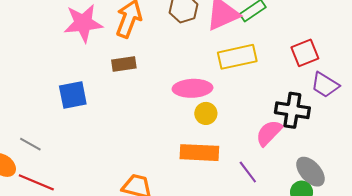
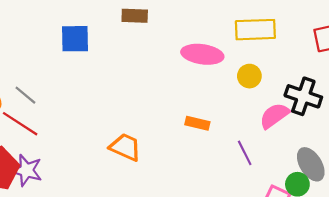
yellow circle: (206, 113) -> (249, 76), moved
gray line: (30, 144) -> (25, 95), moved
orange rectangle: (199, 153) -> (197, 123), size x0.6

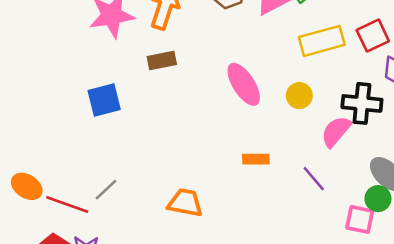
yellow rectangle: (255, 30) -> (322, 41), moved
pink ellipse: (202, 54) -> (244, 84), turned 63
gray line: (25, 95) -> (106, 190), moved, turned -70

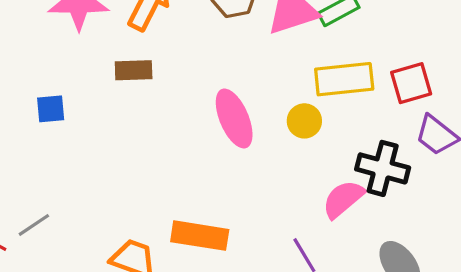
yellow circle: (299, 96) -> (304, 121), moved
blue square: (104, 100) -> (51, 109), size x0.7
orange rectangle: (256, 159) -> (200, 236), moved, size x1.6

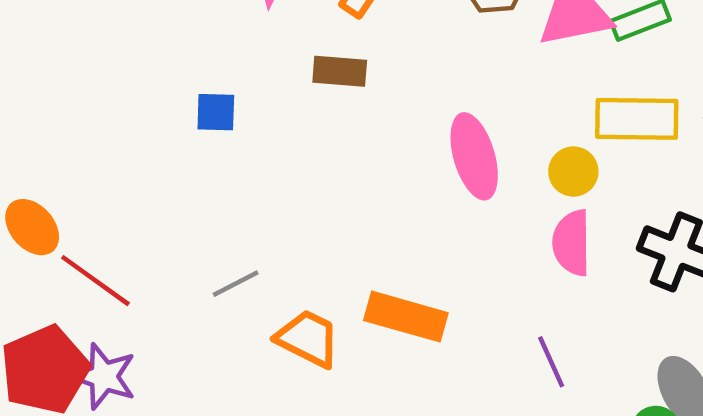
pink semicircle: (343, 199) -> (572, 243), moved, turned -57
gray line: (34, 225) -> (236, 284), moved

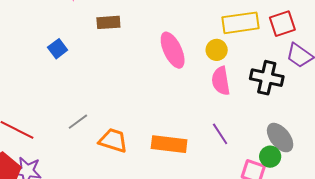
blue square: (216, 112) -> (58, 49), turned -30
orange rectangle: (406, 317) -> (169, 144), moved

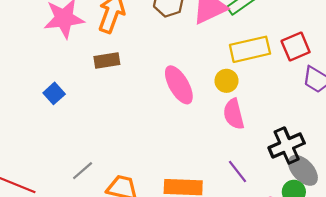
black cross: (267, 78) -> (287, 145), moved, turned -32

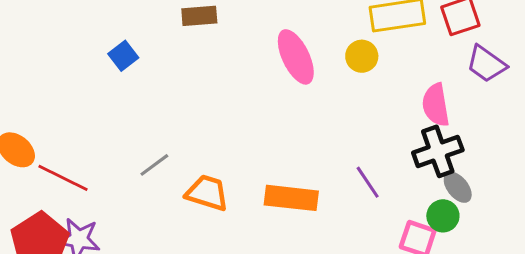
pink semicircle: (234, 114) -> (436, 105), moved
gray ellipse: (303, 170) -> (458, 187), size x0.7

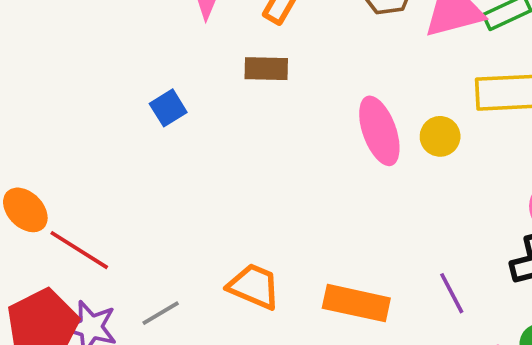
yellow circle: (362, 56) -> (440, 136), moved
gray line: (154, 165) -> (161, 313), moved

